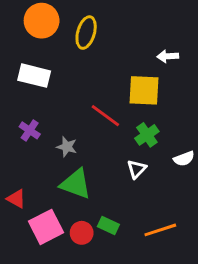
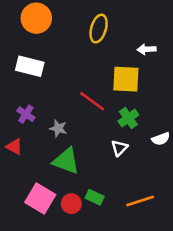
yellow ellipse: (86, 33) -> (99, 29), moved
red triangle: (16, 199) -> (14, 147), moved
pink square: (46, 227) -> (40, 198), turned -32

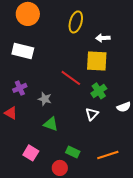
white arrow: (147, 49) -> (103, 38), moved
purple cross: (26, 114) -> (20, 88), turned 32
green triangle: (66, 161) -> (51, 124), size x0.7
pink square: (40, 198) -> (31, 153), size x0.7
red circle: (71, 204) -> (60, 168), moved

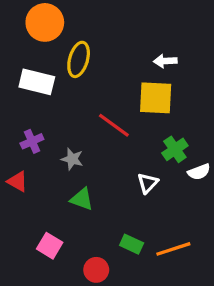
yellow ellipse: (76, 22) -> (79, 59), moved
green cross: (99, 91) -> (175, 149), moved
green rectangle: (73, 152) -> (132, 244), moved

